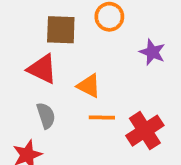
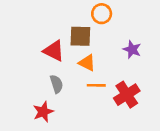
brown square: (61, 30) -> (80, 36), moved
purple star: (152, 52) -> (132, 49), moved

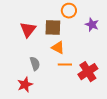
purple star: (132, 49) -> (92, 25), moved
red triangle: (54, 51) -> (28, 30), moved, turned 42

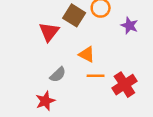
brown square: (53, 28) -> (74, 15), moved, turned 30
gray semicircle: (35, 64) -> (58, 75), turned 64

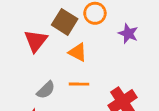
orange triangle: (87, 54) -> (78, 52), moved
orange line: (96, 76) -> (79, 84), moved

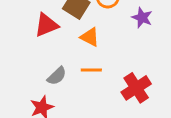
red triangle: (36, 41) -> (46, 25), turned 30

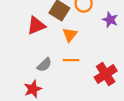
orange triangle: (90, 37) -> (70, 35), turned 42

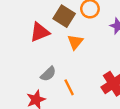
orange line: (71, 60) -> (69, 87), moved, turned 63

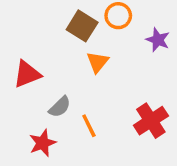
red triangle: (40, 32) -> (27, 74), moved

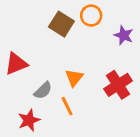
orange triangle: (98, 62) -> (74, 78), moved
red cross: (151, 121) -> (118, 85), moved

